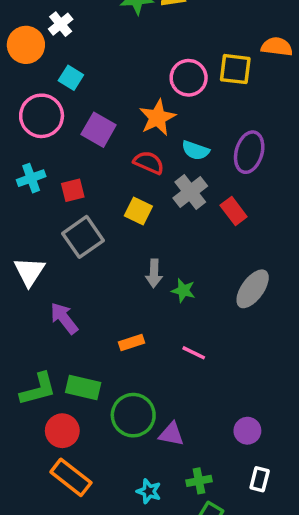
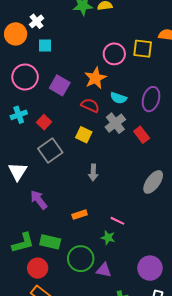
cyan square: (71, 78) -> (45, 46), moved, turned -32
red square: (73, 190) -> (44, 122), turned -32
green star: (183, 291) -> (108, 238), moved
purple circle: (247, 431) -> (150, 268), size x1.5

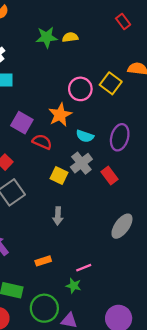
yellow square: (143, 49) -> (111, 83), turned 30
red semicircle: (90, 105) -> (42, 142), moved
yellow square: (84, 135) -> (59, 176), moved
pink line: (117, 221) -> (84, 268), turned -48

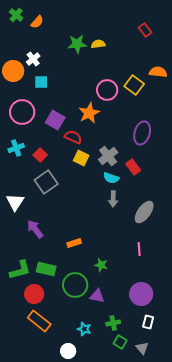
cyan semicircle: (85, 136) -> (111, 178), moved
yellow square: (59, 176) -> (81, 158), moved
gray arrow: (58, 216) -> (113, 199), moved
pink line: (84, 268) -> (139, 249), moved, turned -72

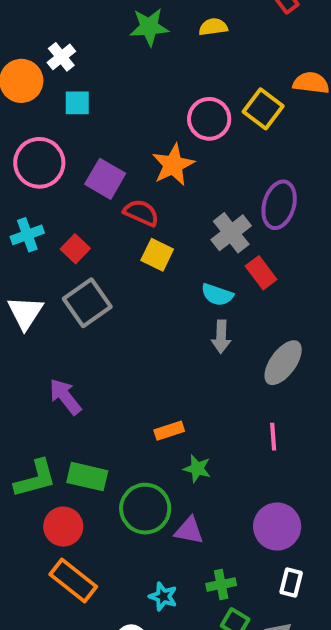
yellow semicircle: (98, 44) -> (213, 27), moved
gray cross: (108, 156) -> (231, 233), moved
white triangle: (15, 202) -> (25, 313), moved
orange rectangle: (74, 243) -> (169, 431), moved

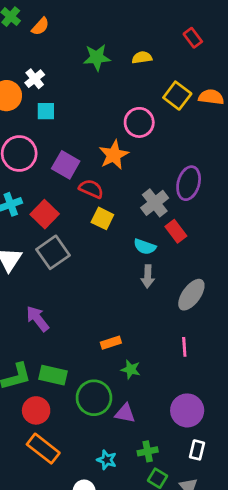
yellow square: (263, 109) -> (177, 96), moved
red square: (75, 249) -> (45, 214), size x1.4

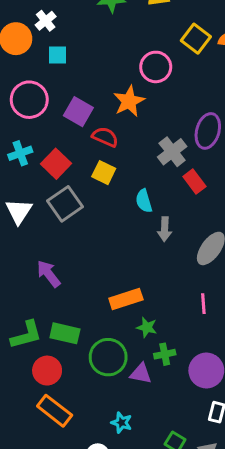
yellow square: (102, 218) -> (104, 173), moved
cyan semicircle: (145, 247) -> (144, 201), moved, turned 55
orange rectangle: (111, 343) -> (126, 299), size x1.5
green cross: (148, 451) -> (165, 354), moved

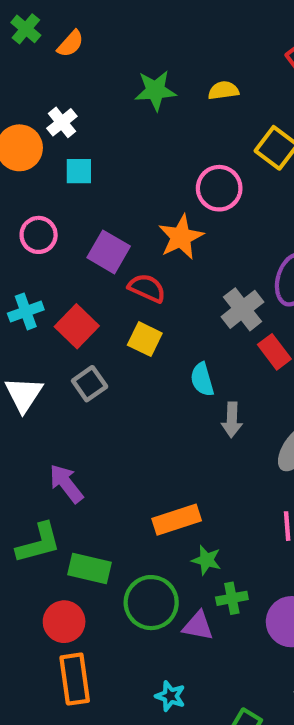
pink circle: (29, 100) -> (39, 235), size x0.7
gray square: (65, 204) -> (90, 384), size x0.7
green L-shape: (26, 335) -> (39, 543), moved
orange rectangle: (55, 411) -> (75, 679), turned 44

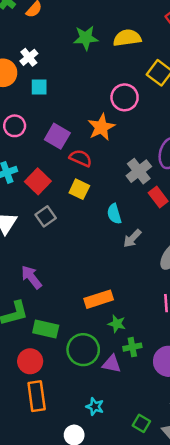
yellow semicircle: (223, 90) -> (127, 38), size x1.5
gray arrow: (232, 420) -> (132, 238), turned 42

